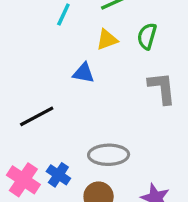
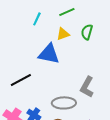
blue triangle: (83, 73) -> (49, 54), size x1.6
gray L-shape: (162, 88) -> (87, 87), moved, turned -145

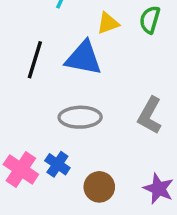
black line: (21, 80) -> (35, 60), moved, turned -45
gray ellipse: (64, 103) -> (80, 117), moved

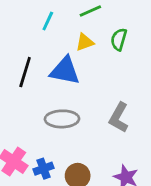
blue cross: (57, 164) -> (44, 169), moved, turned 36

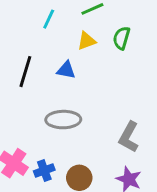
blue triangle: (65, 71) -> (66, 70), size x0.6
gray L-shape: (119, 118) -> (129, 137), moved

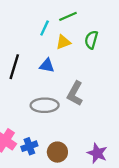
cyan line: (49, 19) -> (45, 28), moved
gray L-shape: (129, 137) -> (75, 94), moved

